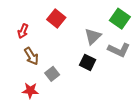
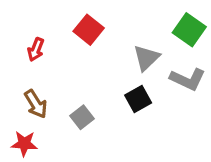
brown arrow: (31, 56) -> (36, 104), moved
black square: (88, 62) -> (138, 99), turned 35
red star: (30, 91) -> (24, 144), moved

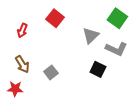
black square: (138, 99) -> (98, 69), moved, turned -35

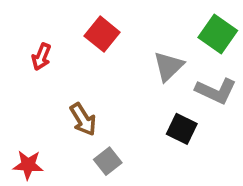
brown arrow: (22, 64) -> (83, 119), moved
gray square: (51, 72) -> (108, 161), moved

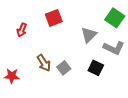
red square: (102, 34) -> (54, 18), turned 30
gray square: (108, 161) -> (64, 68), moved
red star: (28, 165) -> (12, 76), moved

